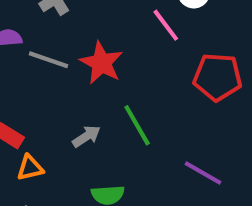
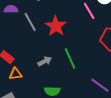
gray line: (48, 60) -> (30, 22), turned 36

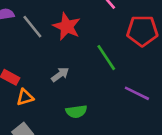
green line: (70, 58) -> (106, 58), moved

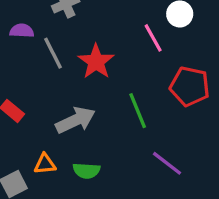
gray arrow: (60, 75) -> (76, 120), size x1.6
orange triangle: (25, 97) -> (45, 164), moved

